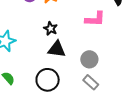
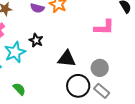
black star: (51, 29) -> (36, 40), moved
black circle: (48, 80) -> (78, 86), moved

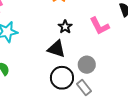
pink L-shape: (104, 27) -> (99, 26), turned 50
black star: (36, 40) -> (65, 27), moved

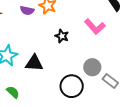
black triangle: (56, 49) -> (34, 63), moved
gray rectangle: (84, 87) -> (110, 81), moved

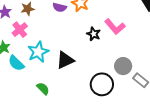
pink L-shape: (95, 27) -> (115, 27), moved
black triangle: (34, 63) -> (65, 60), turned -30

